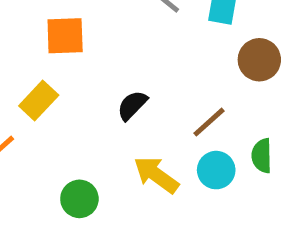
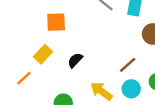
black semicircle: (132, 105) -> (75, 60), moved

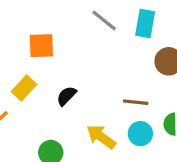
brown line: (128, 65) -> (136, 102), turned 48

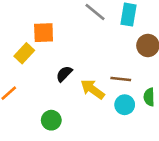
yellow rectangle: (24, 88) -> (24, 53), moved
yellow arrow: (101, 137) -> (92, 89), moved

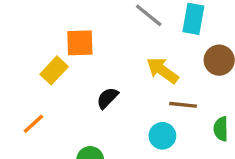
yellow arrow: (92, 89) -> (162, 70), moved
cyan circle: (125, 105) -> (162, 136), moved

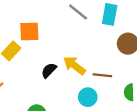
yellow arrow: (162, 70) -> (74, 66), moved

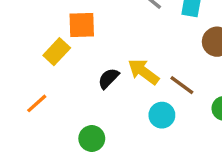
brown line: (102, 75) -> (182, 85), turned 30

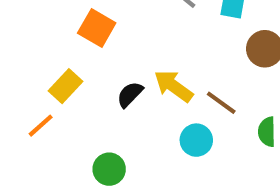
orange square: (82, 25) -> (97, 28), turned 32
yellow rectangle: (57, 52) -> (66, 86), moved

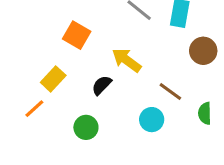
yellow arrow: (173, 86) -> (127, 60), moved
green circle: (109, 169) -> (86, 127), moved

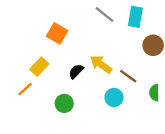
yellow arrow: (127, 60) -> (101, 64), moved

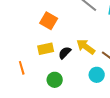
yellow rectangle: (39, 67) -> (46, 49), moved, turned 35
orange line: (25, 89) -> (22, 68), turned -64

